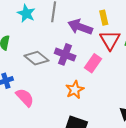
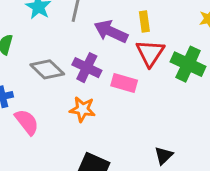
pink rectangle: (93, 63) -> (124, 83), turned 66
orange star: (75, 90) -> (83, 109), moved, turned 30

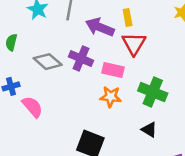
green cross: (188, 64) -> (153, 92), moved
orange star: (83, 109) -> (111, 97), moved
black triangle: (164, 156) -> (149, 130), turned -42

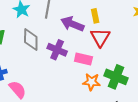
gray diamond: (48, 62) -> (31, 39), moved, turned 50
orange star: (111, 97) -> (91, 82), moved

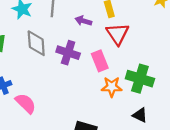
purple arrow: (72, 24) -> (83, 21), size x0.6
pink rectangle: (83, 59) -> (100, 61), turned 60

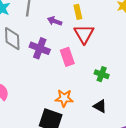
green cross: (140, 79) -> (102, 74), size x0.6
orange star: (112, 87) -> (64, 98), moved

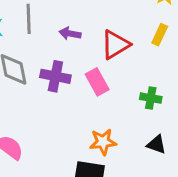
yellow rectangle: (78, 12) -> (160, 35), moved, turned 48
red triangle: (84, 34) -> (115, 45), turned 40

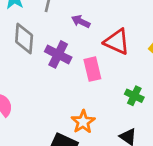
red triangle: (115, 45) -> (117, 42), turned 40
orange star: (103, 142) -> (83, 122), turned 30

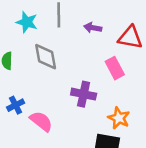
purple cross: (58, 54) -> (84, 94), moved

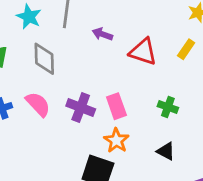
pink rectangle: (115, 68) -> (116, 106), moved
pink semicircle: (41, 121) -> (38, 104), moved

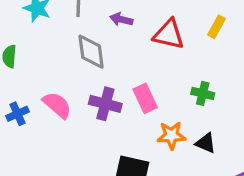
gray diamond: (44, 59) -> (91, 52), moved
orange star: (116, 140) -> (171, 135), moved, turned -30

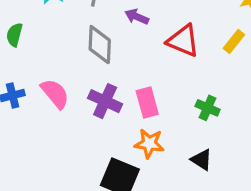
orange star: (171, 135) -> (149, 143), moved

